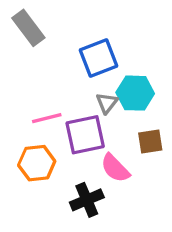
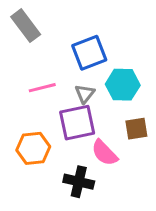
gray triangle: (107, 103) -> (85, 94), moved
pink line: (47, 118) -> (42, 88), moved
black cross: (87, 200) -> (79, 182), turned 36

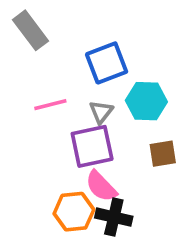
orange hexagon: (33, 148) -> (74, 212), moved
pink semicircle: (104, 153) -> (101, 186), moved
black cross: (79, 182) -> (114, 217), moved

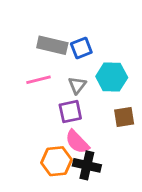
gray rectangle: (30, 30) -> (52, 45), moved, turned -40
blue square: (107, 63) -> (81, 48), size x0.7
purple square: (92, 146) -> (70, 112), size x0.7

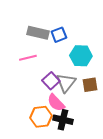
gray triangle: (77, 85) -> (66, 83), moved, size x1.5
purple square: (70, 112) -> (51, 81), turned -30

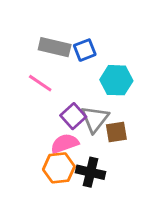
pink line: (28, 58) -> (40, 83), turned 48
brown square: (90, 85) -> (116, 132), moved
pink semicircle: (56, 103) -> (65, 143), moved, turned 114

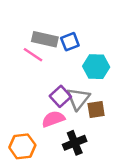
pink line: (40, 83) -> (33, 55), moved
orange hexagon: (59, 168) -> (22, 146), moved
black cross: (91, 172) -> (75, 143), turned -35

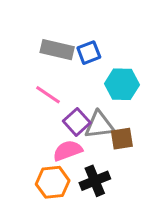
pink line: (33, 55) -> (48, 95), moved
gray triangle: (78, 99) -> (99, 125), turned 45
orange hexagon: (22, 146) -> (53, 182), moved

